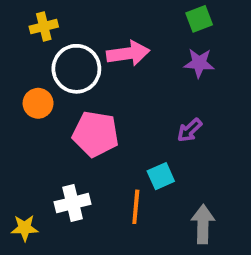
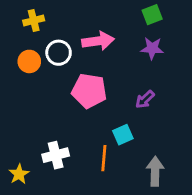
white circle: (76, 69) -> (59, 53), size x0.7
orange circle: (38, 103) -> (29, 61), moved
pink pentagon: (96, 134) -> (89, 91), moved
yellow star: (25, 228) -> (19, 174), turned -30

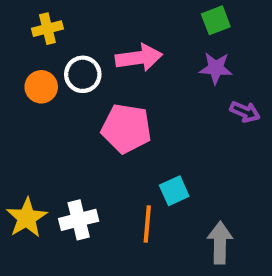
purple arrow: (145, 100) -> (245, 112), moved, turned -114
yellow star: (19, 174) -> (27, 218), moved, size x1.4

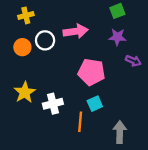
pink pentagon: (126, 128) -> (91, 72), moved
yellow star: (27, 218) -> (25, 92), moved
white cross: (79, 220) -> (53, 104), moved

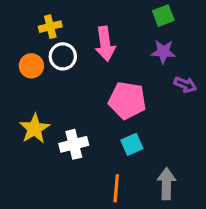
yellow cross: (26, 15) -> (50, 27), moved
pink arrow: (76, 31) -> (105, 44), turned 90
orange line: (80, 122) -> (116, 188), moved

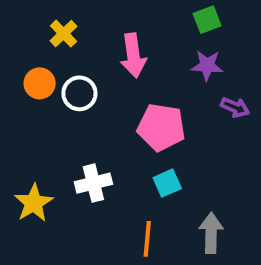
yellow cross: (50, 27) -> (63, 34), turned -30
white circle: (63, 56) -> (79, 93), moved
yellow star: (35, 129) -> (34, 203), moved

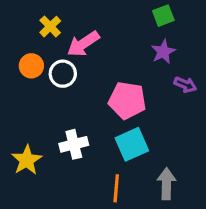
pink arrow: (133, 55) -> (83, 44), moved, turned 64
purple star: (207, 65) -> (163, 52), turned -30
cyan square: (167, 183) -> (132, 144), size x1.5

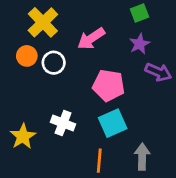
yellow cross: (50, 27) -> (43, 22), size x1.6
pink arrow: (83, 44) -> (91, 39), moved
purple arrow: (185, 85) -> (158, 72), size x1.4
white cross: (74, 144) -> (63, 123), turned 35

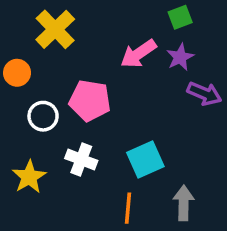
pink arrow: (91, 39) -> (138, 54), moved
orange circle: (27, 56) -> (17, 73), moved
white circle: (54, 63) -> (43, 116), moved
pink pentagon: (109, 85) -> (90, 101), moved

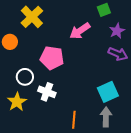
purple star: (180, 57) -> (117, 31), moved
white circle: (43, 116) -> (25, 77), moved
cyan square: (145, 160) -> (108, 92), moved

